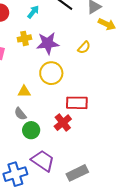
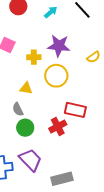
yellow cross: (24, 38) -> (34, 57), moved

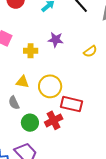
purple star: (59, 46) -> (56, 40), size x0.7
yellow circle: (56, 76) -> (50, 86), moved
green circle: (25, 128) -> (30, 123), moved

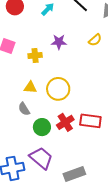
yellow semicircle: (90, 51) -> (95, 40), moved
red rectangle: (71, 104) -> (90, 121), moved

